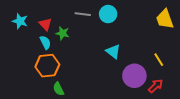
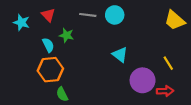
yellow trapezoid: (165, 19) -> (175, 20), turned -30
red triangle: (45, 24) -> (48, 15), moved
red arrow: (156, 86) -> (165, 91), turned 42

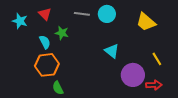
yellow trapezoid: (175, 20) -> (146, 22), moved

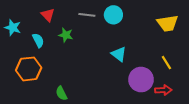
cyan star: (20, 21) -> (13, 28), moved
yellow trapezoid: (146, 22) -> (168, 23), moved, turned -50
cyan semicircle: (45, 42) -> (38, 40), moved
orange hexagon: (47, 65) -> (29, 69), moved

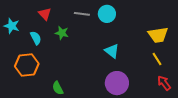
yellow trapezoid: (168, 23) -> (158, 35), moved
purple circle: (141, 80) -> (117, 83), moved
red arrow: (163, 90) -> (164, 83), moved, turned -126

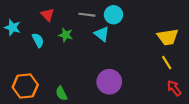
cyan triangle: (112, 51) -> (102, 34), moved
orange hexagon: (27, 65) -> (25, 86), moved
purple circle: (117, 83) -> (109, 82), moved

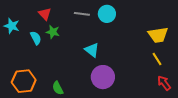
cyan triangle: (102, 34) -> (92, 50), moved
green star: (66, 35) -> (53, 32), moved

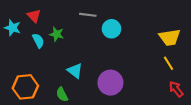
red triangle: (45, 14) -> (34, 16), moved
cyan circle: (107, 14) -> (112, 29), moved
cyan triangle: (92, 50) -> (75, 71), moved

